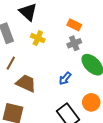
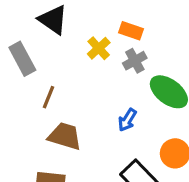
yellow cross: (38, 38) -> (99, 48), moved, turned 32
brown line: (11, 63) -> (49, 97), moved

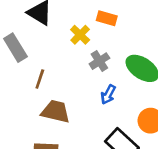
gray cross: (135, 61) -> (99, 61), moved

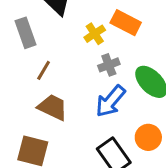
orange rectangle: (107, 18) -> (126, 23), size x1.4
blue arrow: (108, 94) -> (110, 101), size x1.6

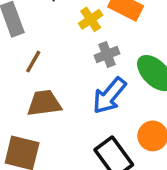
brown trapezoid: (53, 107) -> (44, 103), turned -32

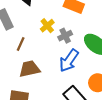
yellow cross: (91, 19) -> (47, 26), moved

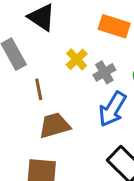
brown line: (21, 44) -> (39, 89), turned -32

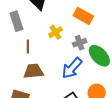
gray cross: (104, 72) -> (80, 43), moved

